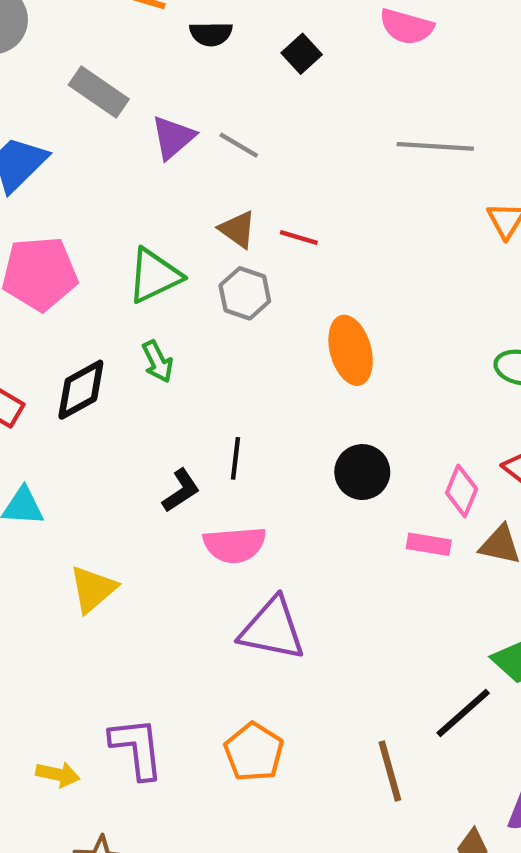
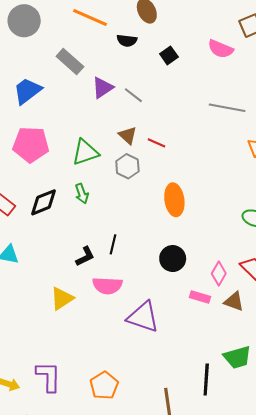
yellow triangle: (93, 589) -> (62, 298), moved
purple triangle: (272, 629) -> (143, 317), moved
black line: (463, 713) -> (206, 380), turned -52

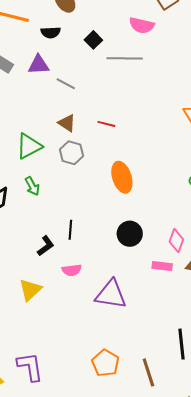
purple triangle: (103, 88) -> (38, 65), moved, turned 40
gray line: (227, 108) -> (125, 58), moved
red line: (157, 143) -> (106, 124), moved
pink semicircle: (107, 286) -> (72, 270), size x0.7
orange pentagon: (104, 385) -> (105, 363), moved

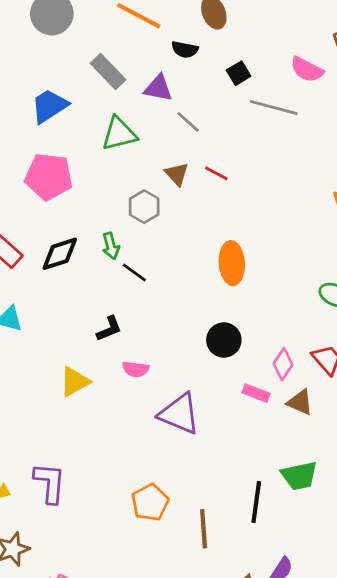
red line: (106, 124) -> (216, 173), moved
green triangle: (29, 146) -> (119, 134), moved
gray hexagon: (71, 153) -> (144, 207), moved
black line: (70, 230) -> (134, 272), moved, turned -72

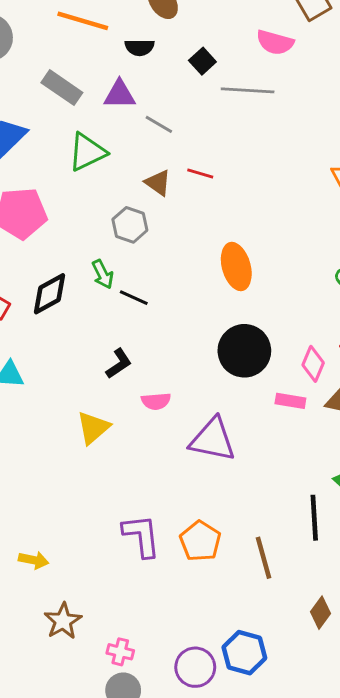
black circle: (224, 340) -> (244, 351), size x1.4
purple L-shape: (50, 483) -> (141, 536), moved

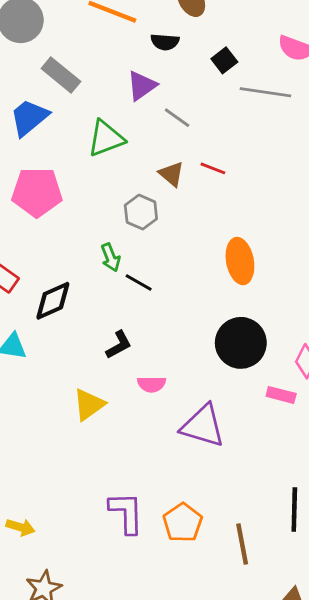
gray rectangle: (62, 88) -> (61, 75), moved
purple triangle: (120, 94) -> (142, 86), turned -40
black diamond: (50, 294) -> (53, 301), moved

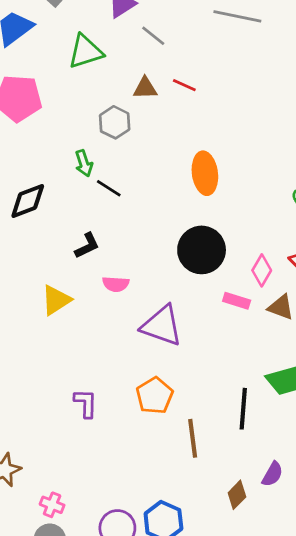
brown triangle: (171, 174) -> (145, 88), turned -45
purple L-shape: (126, 513) -> (86, 403), size x0.7
orange pentagon: (183, 523) -> (155, 396), moved

